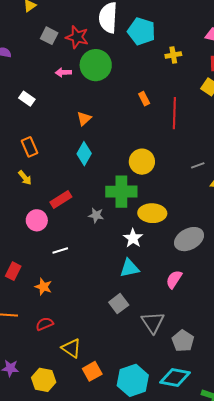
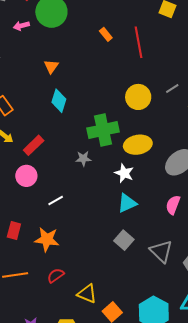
yellow circle: (142, 162) -> (138, 97), moved
red rectangle: (61, 200) -> (34, 145), moved
orange star: (43, 287) -> (47, 239), size x1.4

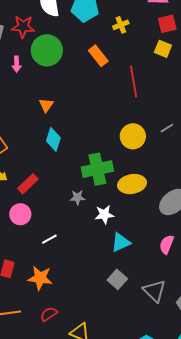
pink arrow: (21, 26) -> (17, 64), turned -77
orange rectangle: (106, 34) -> (98, 56), moved, size x1.5
white star: (124, 173) -> (104, 215), moved, turned -30

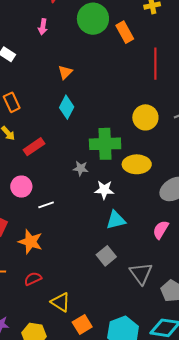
green circle: (47, 50) -> (93, 19), moved
pink circle: (20, 214) -> (21, 187), moved

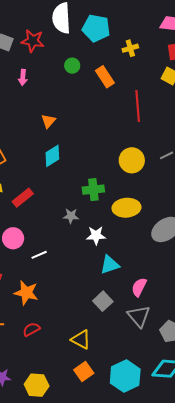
green circle: (93, 19) -> (72, 66), size x0.5
cyan diamond: (67, 107) -> (52, 156), turned 35
green cross: (105, 144) -> (93, 190), size x0.7
pink semicircle: (161, 230) -> (139, 287), moved
yellow triangle: (61, 302) -> (81, 340), moved

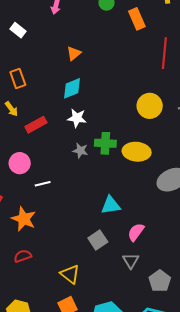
green cross: (93, 190) -> (105, 143), moved
white star: (96, 235) -> (77, 118), moved
gray triangle: (139, 316) -> (131, 261), size x0.7

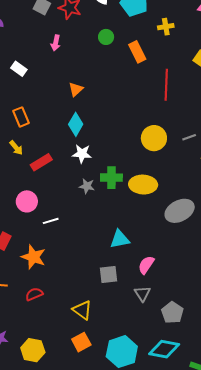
cyan diamond: (72, 88) -> (76, 124), turned -35
gray square: (98, 240) -> (109, 275), turned 30

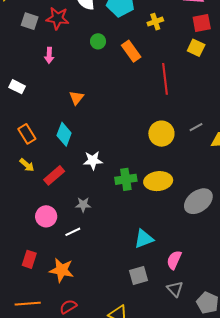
cyan diamond: (76, 124) -> (64, 134), moved
gray star: (87, 186) -> (83, 205), moved

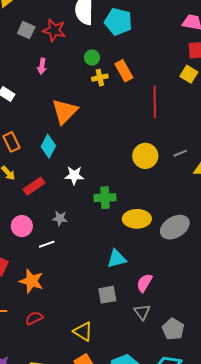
yellow cross: (155, 22) -> (100, 78), moved
orange triangle: (77, 98) -> (65, 111), size x1.8
yellow ellipse: (158, 181) -> (137, 219), moved

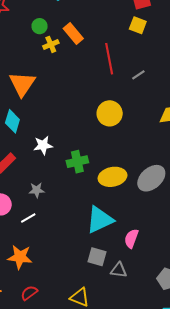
gray line: (180, 153) -> (138, 75), moved
cyan triangle: (117, 259) -> (100, 220), size x1.4
gray square: (107, 295) -> (97, 257), turned 36
gray triangle: (142, 312) -> (119, 270), moved, turned -36

